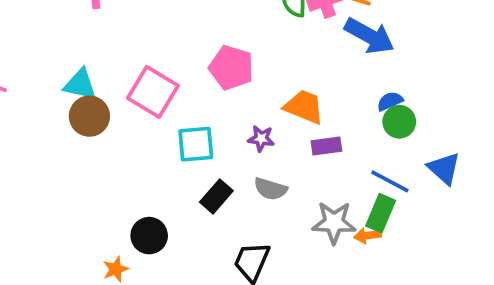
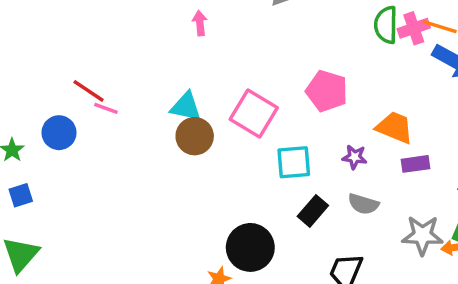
black circle: (149, 236) -> (250, 247), size x1.4

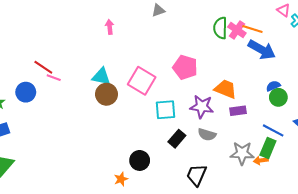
pink cross: (414, 28) -> (237, 30), turned -36
purple star: (355, 157) -> (202, 107), size x1.6
black circle: (250, 247) -> (140, 160), size x0.7

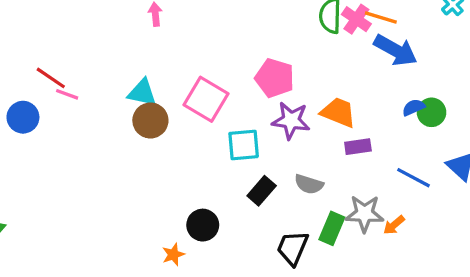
green circle: (278, 97) -> (432, 112), moved
purple star: (202, 107) -> (291, 120), moved
green rectangle: (268, 148) -> (332, 228), moved
orange arrow: (261, 160) -> (394, 225), turned -32

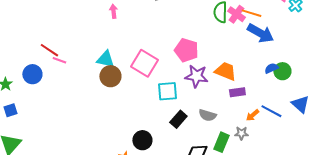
gray star: (365, 214) -> (241, 133), size x0.6
orange arrow: (394, 225) -> (252, 115), moved

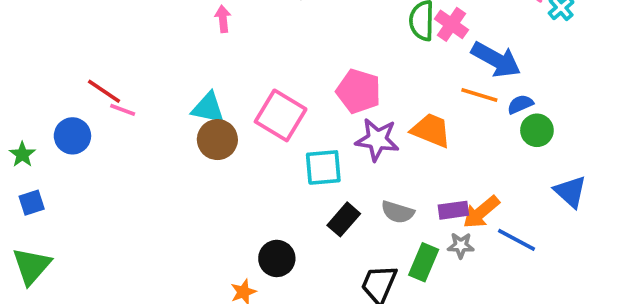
orange line: (251, 13) -> (479, 95), moved
blue semicircle: (271, 68) -> (520, 104), moved
purple rectangle: (237, 92) -> (453, 210), moved
blue line: (271, 111) -> (517, 240), moved
orange arrow: (252, 115) -> (481, 212), size x1.5

